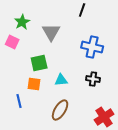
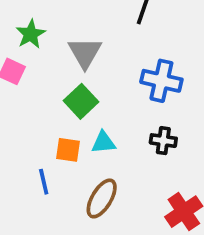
green square: (39, 63) -> (81, 101), moved, turned -30
orange square: (34, 84) -> (68, 150), moved
blue line: (19, 101) -> (44, 182), moved

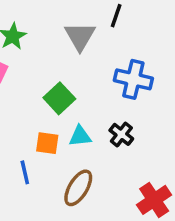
gray triangle: (85, 53) -> (80, 36), moved
black cross: (163, 141) -> (121, 134), moved, turned 30

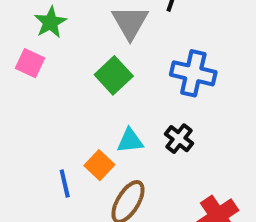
green square: (59, 98) -> (114, 75), moved
orange square: (47, 143) -> (99, 165), moved, turned 35

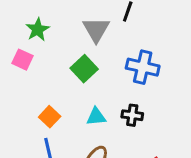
black cross: (179, 139) -> (132, 115), turned -30
orange square: (99, 165) -> (50, 117), moved

